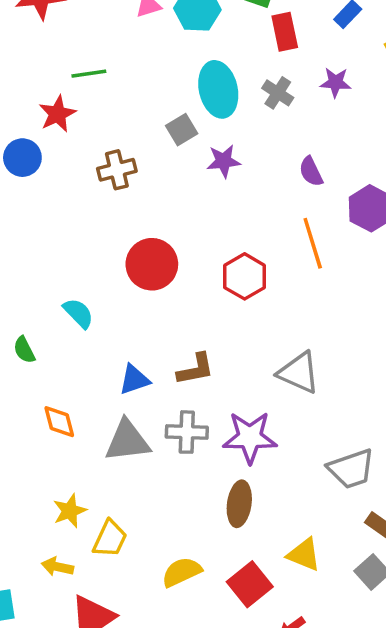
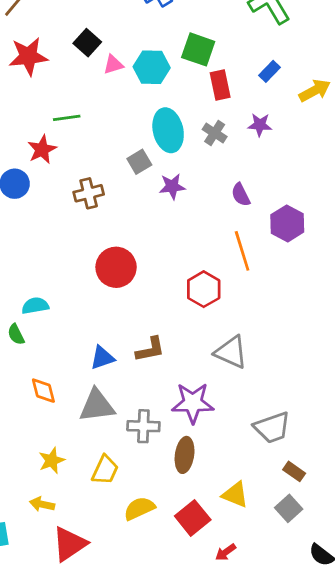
red hexagon: (245, 276) -> (204, 289), moved
cyan semicircle: (78, 313) -> (35, 306), moved, turned -56
gray cross: (187, 432) -> (143, 426), moved
yellow trapezoid: (110, 539) -> (105, 470), moved

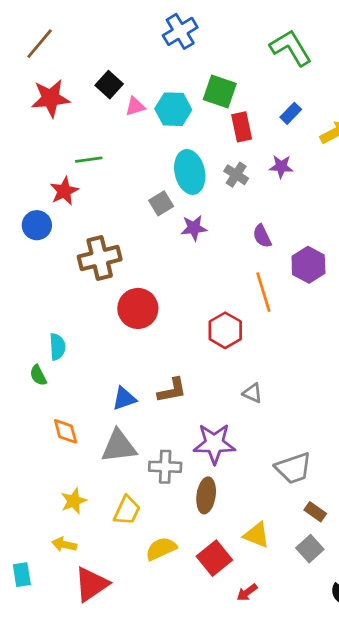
brown cross: (89, 193) -> (100, 258), moved, size x1.4
cyan semicircle: (35, 306) -> (57, 347), turned 96
gray triangle: (231, 352) -> (252, 393), size x0.6

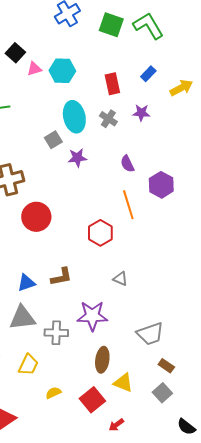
green square: (220, 91) -> (111, 25), moved
brown ellipse: (206, 495) -> (102, 360), moved
yellow semicircle: (161, 549) -> (53, 393), size x0.7

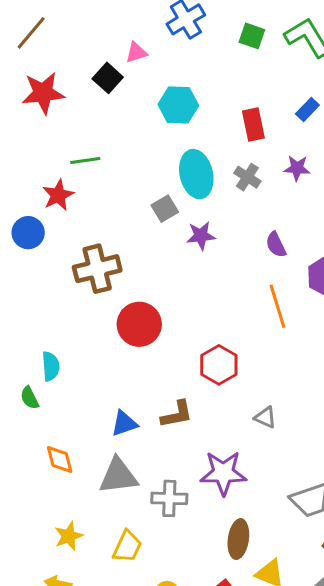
green square: (111, 25) -> (252, 36), size x0.7
pink triangle: (34, 69) -> (136, 52), moved
red hexagon: (100, 233) -> (219, 365), moved

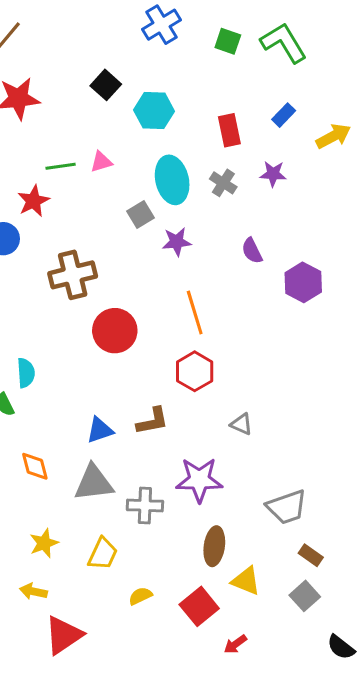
pink triangle: (136, 52) -> (101, 162), moved
black square: (108, 78) -> (106, 85), moved
orange line: (277, 306) -> (195, 313), moved

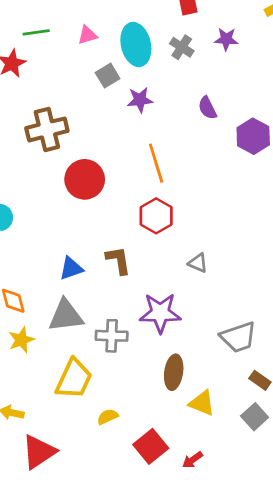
pink triangle: (101, 162) -> (87, 35), moved
brown L-shape: (152, 421) -> (118, 260), turned -88
yellow star: (44, 543) -> (21, 340), moved
yellow trapezoid: (103, 554) -> (74, 379), size x1.4
red square: (199, 606) -> (151, 446), moved

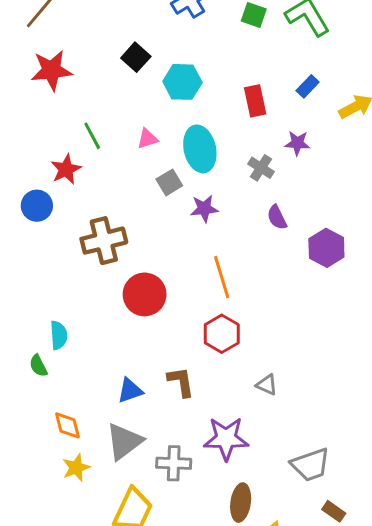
green line: (36, 32) -> (92, 136), turned 70
gray cross: (182, 47) -> (261, 168), moved
gray triangle: (66, 316) -> (124, 441), turned -30

